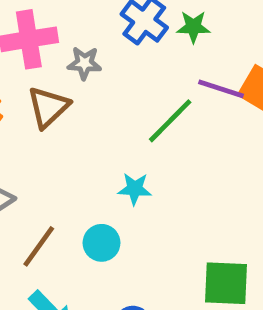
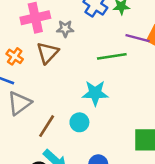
green line: (170, 121) -> (112, 56), turned 40
cyan star: (135, 189) -> (95, 93), size x1.5

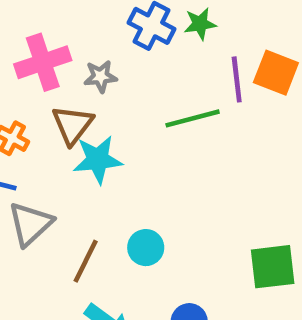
purple line: (138, 38) -> (237, 79), turned 75
cyan star: (95, 93) -> (98, 160), moved

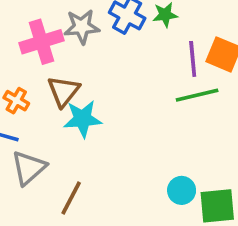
gray star: (100, 76) -> (82, 27), moved, size x1.4
green line: (193, 118) -> (197, 95), moved
cyan circle: (146, 248) -> (182, 190), moved

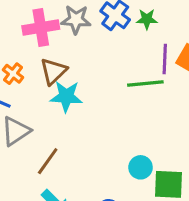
green line: (197, 95) -> (145, 83), moved

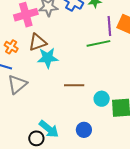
brown triangle: (53, 71) -> (37, 42), turned 30
brown line: (48, 161) -> (74, 85), moved, turned 60

